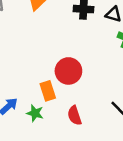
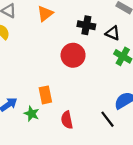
red circle: (68, 71) -> (73, 55), moved

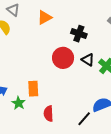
black triangle: (113, 33) -> (88, 60), moved
black line: (108, 119) -> (84, 119), turned 70

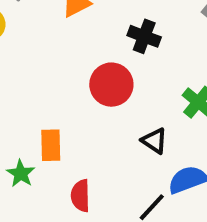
black triangle: (88, 60) -> (154, 141), moved

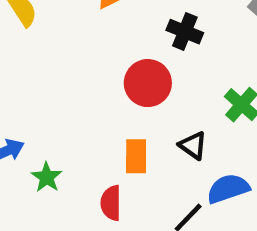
orange rectangle: (51, 145) -> (136, 156), moved

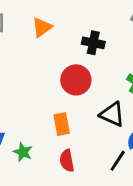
black triangle: (193, 145) -> (112, 114), size x1.4
orange rectangle: (136, 156) -> (62, 124), moved

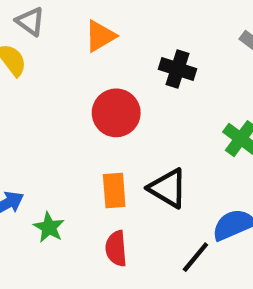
red circle: (76, 80) -> (116, 113), moved
black triangle: (112, 114) -> (168, 188), moved

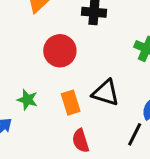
green star: (49, 227) -> (27, 100), moved

